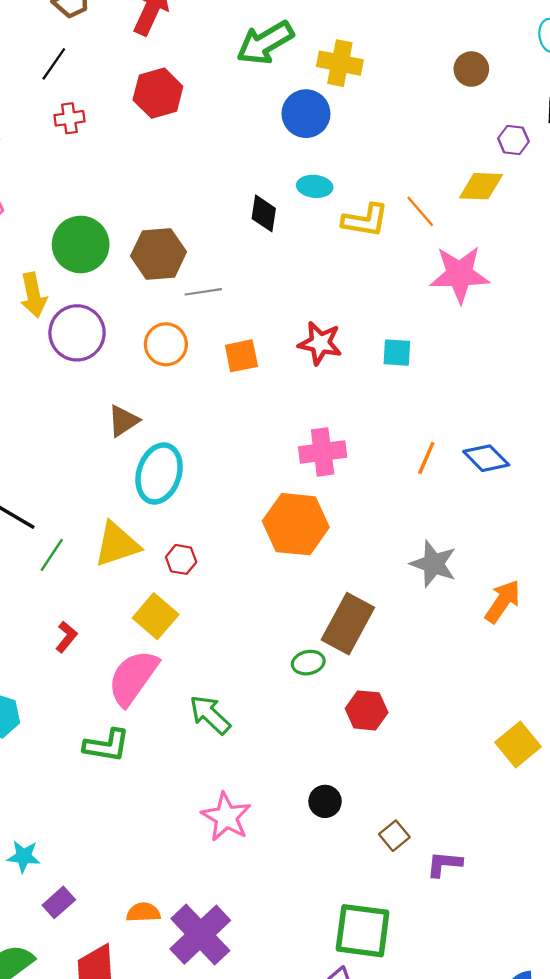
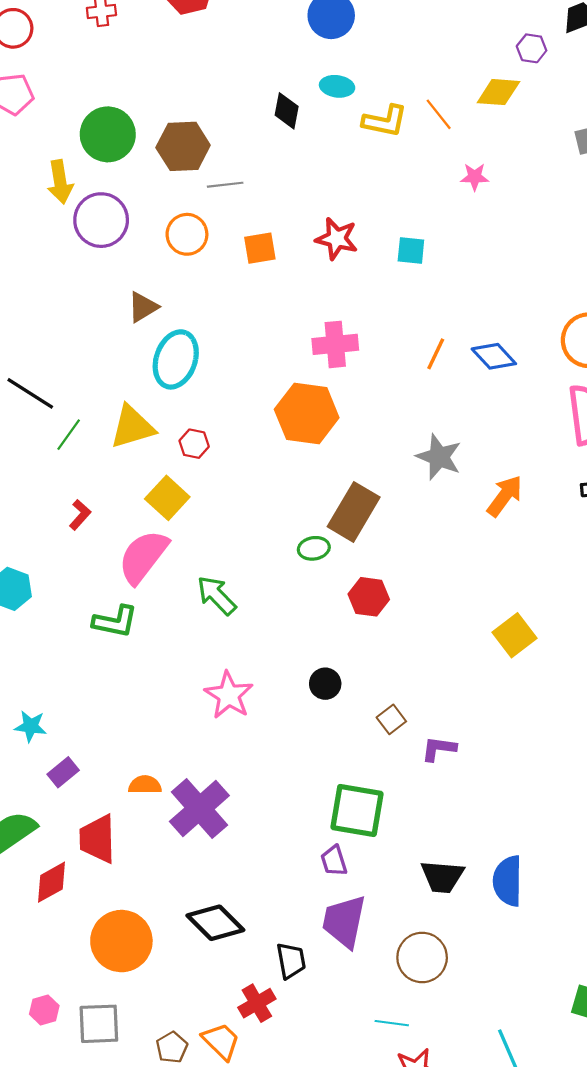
pink star: (460, 274) -> (475, 177), size x0.5

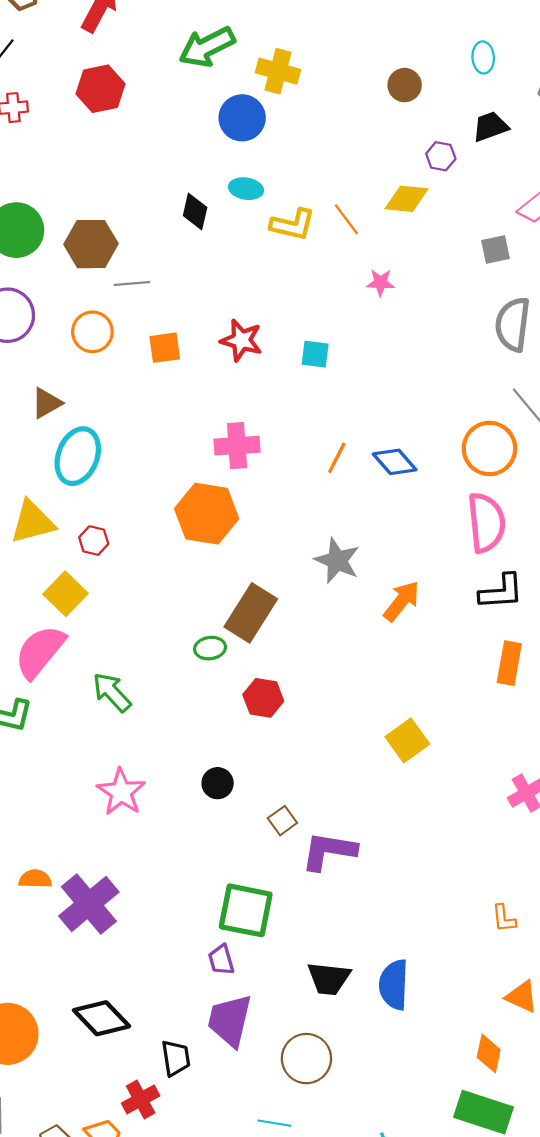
purple L-shape: (439, 749) -> (329, 851), size x1.6

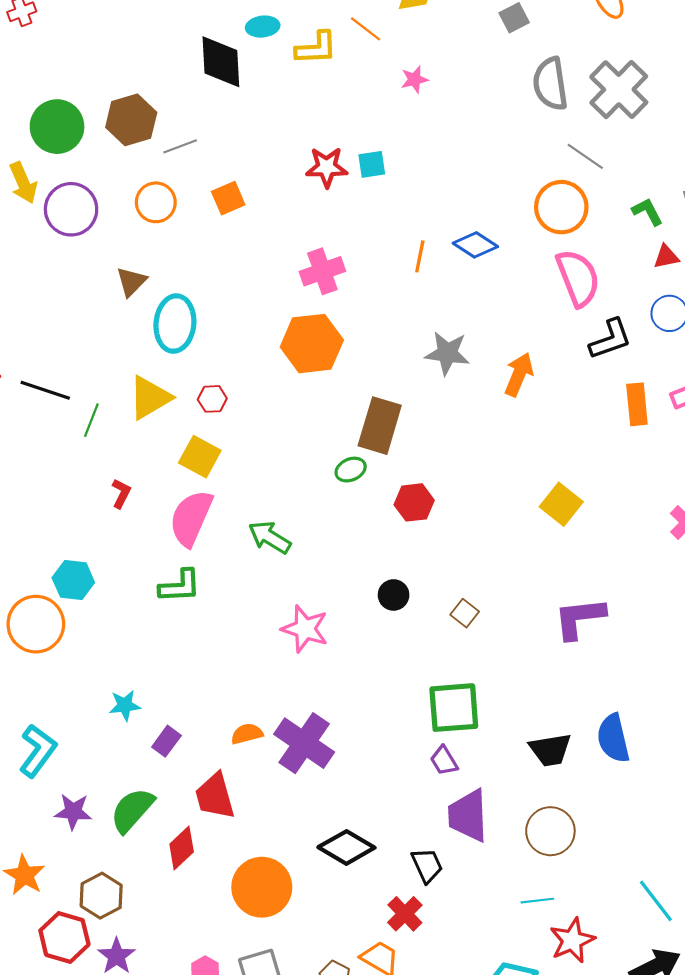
black diamond: (195, 212) -> (221, 62), size x1.6
red star: (241, 340) -> (327, 167), moved
purple L-shape: (329, 851) -> (579, 618), moved

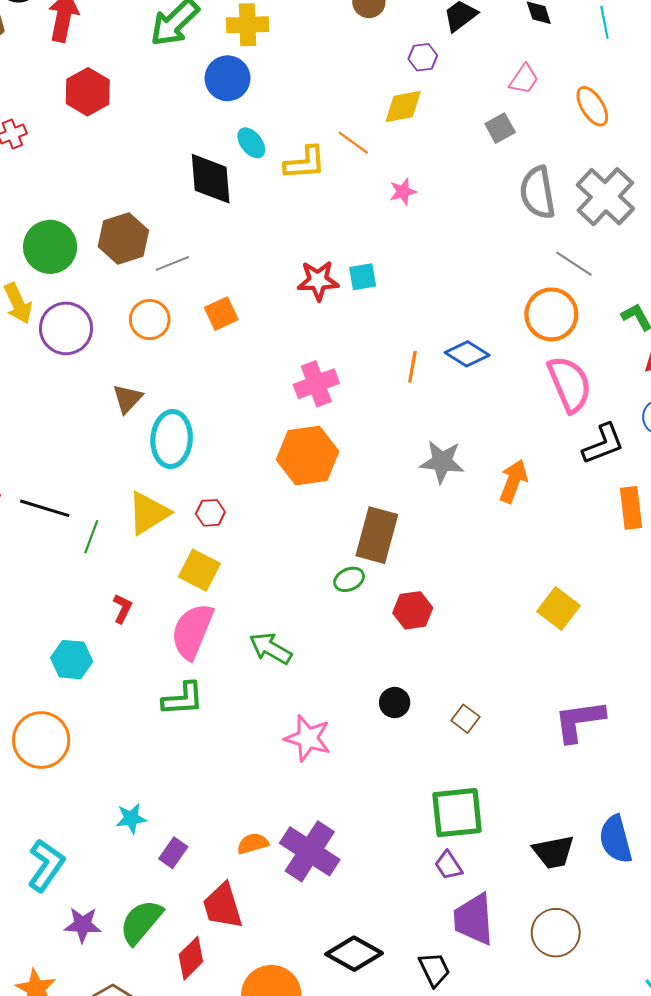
cyan ellipse: (263, 27) -> (251, 143), turned 60
cyan hexagon: (73, 580) -> (72, 660), moved

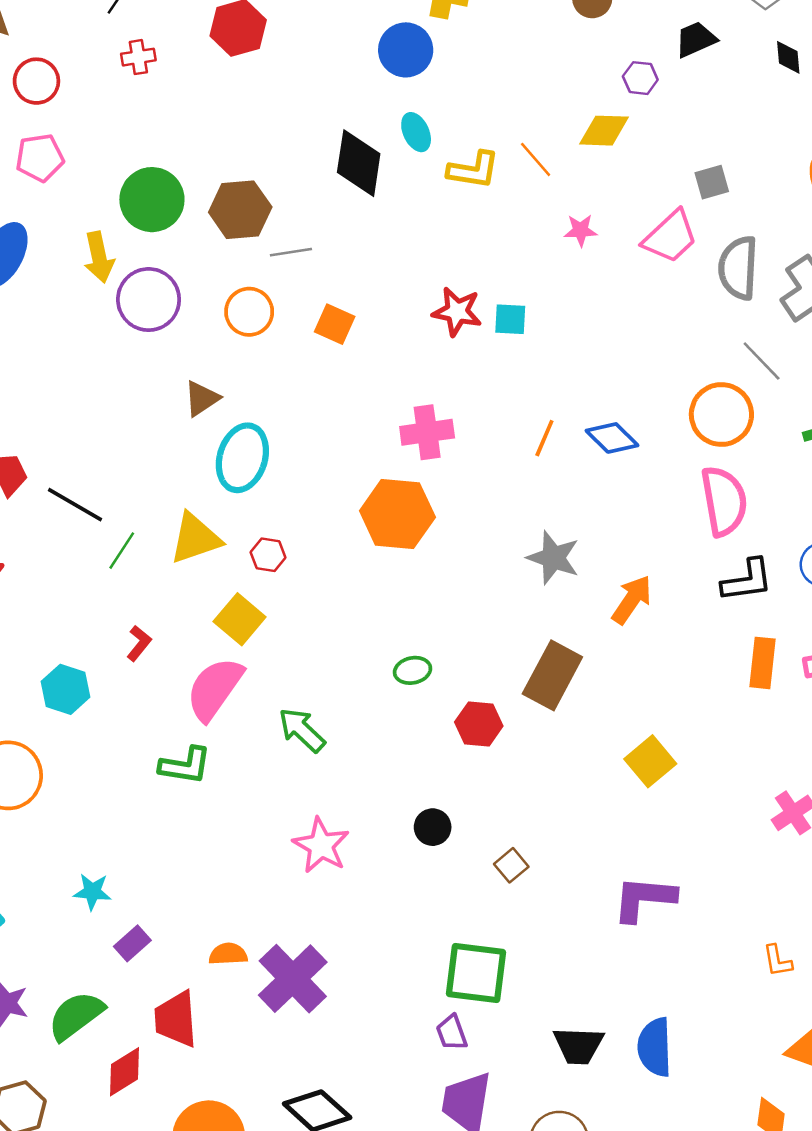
pink trapezoid: (524, 79) -> (670, 237), moved, size x1.5
orange square: (221, 314) -> (335, 324), turned 36
brown rectangle: (377, 535) -> (552, 675), moved

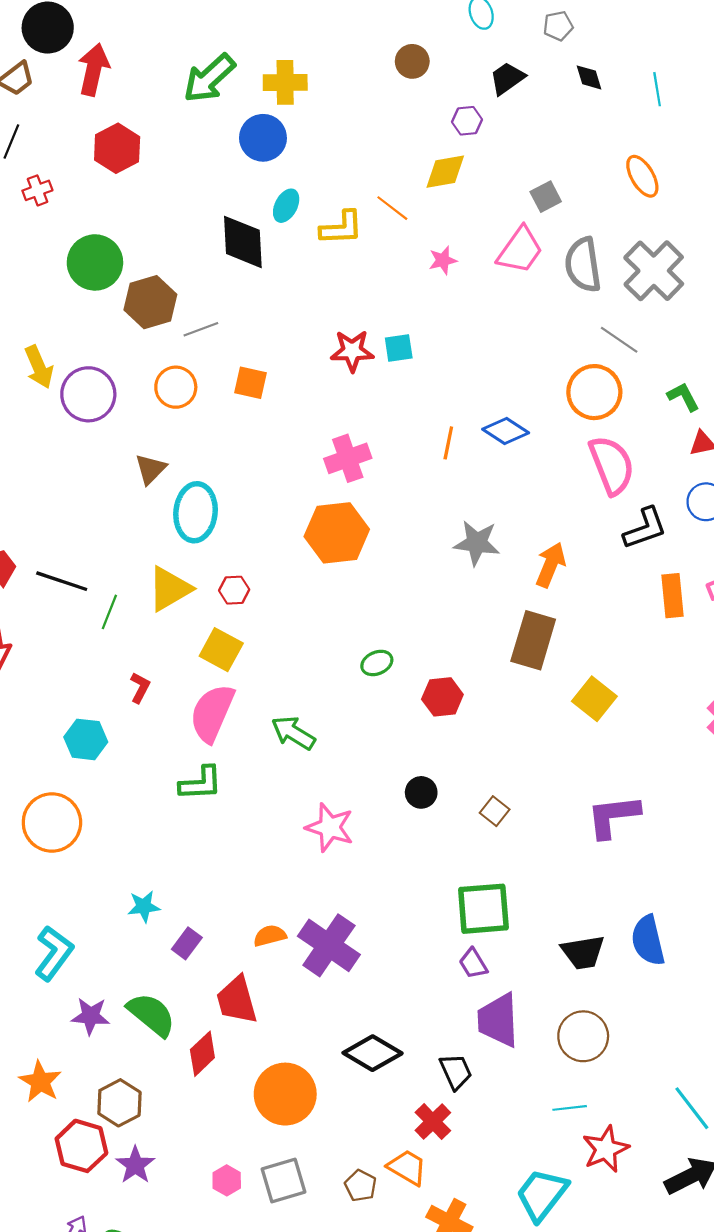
cyan ellipse: (416, 132) -> (286, 206), turned 64
green circle: (152, 200) -> (95, 262), moved
brown rectangle: (552, 675) -> (533, 640), moved
green semicircle: (76, 1016) -> (151, 1015), turned 88

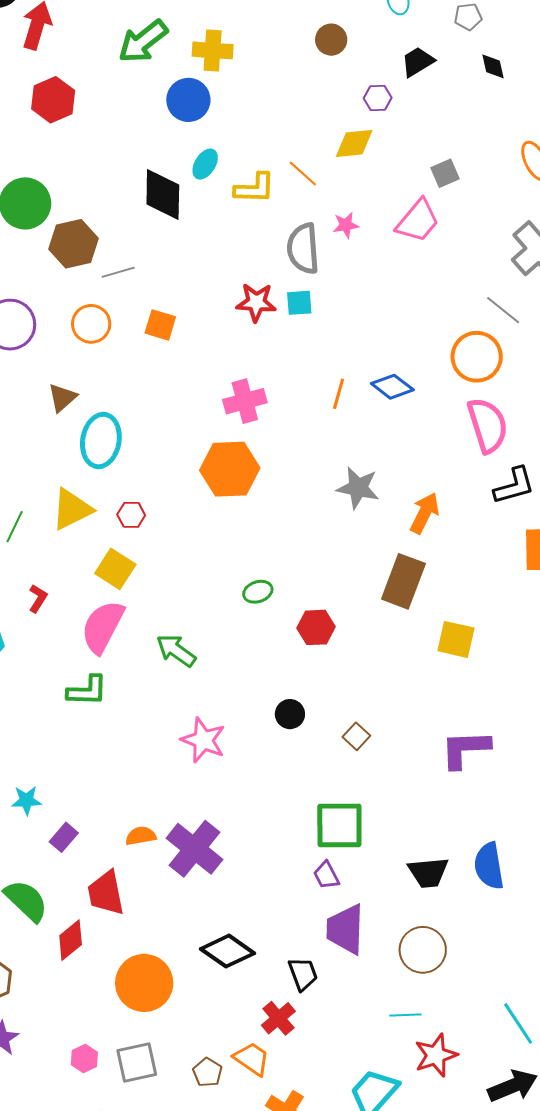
gray semicircle: (583, 265) -> (303, 249), moved
yellow square: (594, 699) -> (456, 639), turned -30

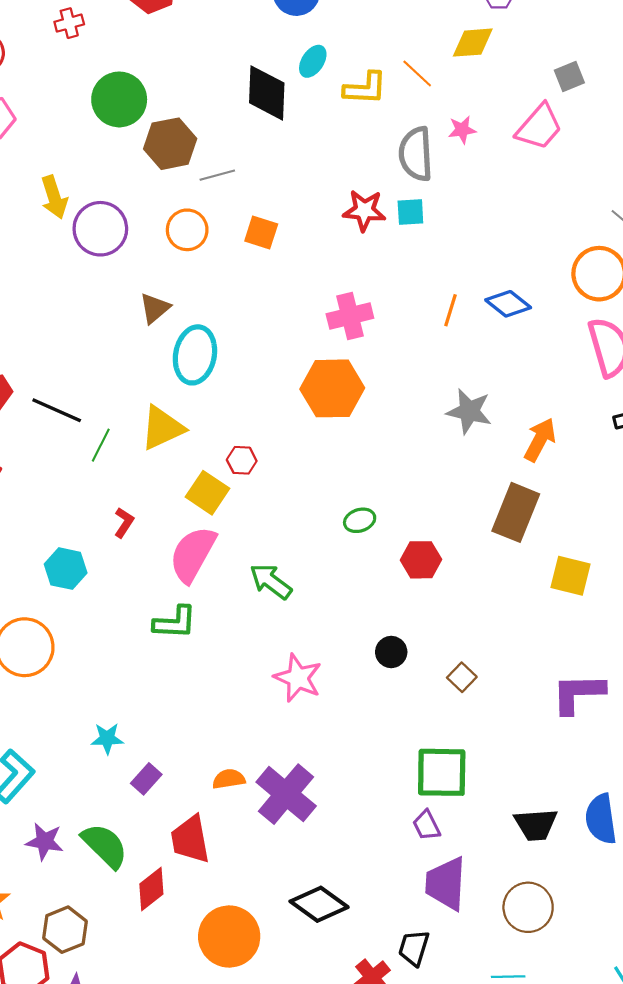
red hexagon: (131, 515) -> (242, 460), moved
black trapezoid: (303, 974) -> (414, 948), moved, turned -144

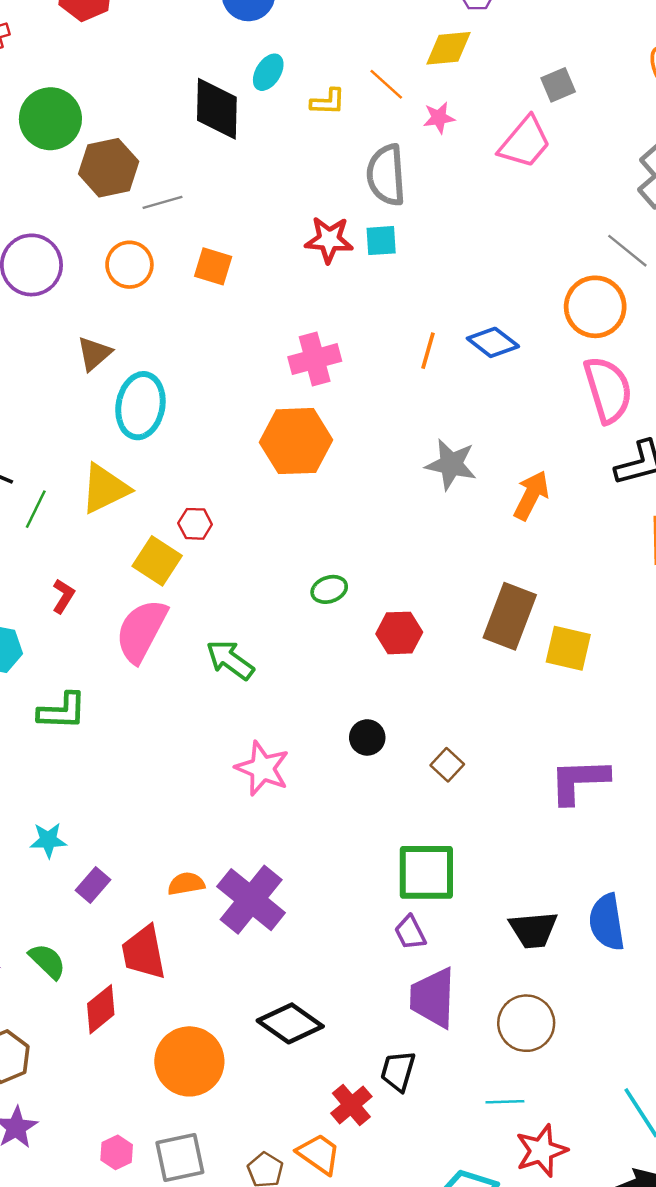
yellow L-shape: (365, 88) -> (328, 102), size x0.7
pink star: (462, 130) -> (439, 118), moved
brown rectangle: (516, 512) -> (510, 616), moved
green L-shape: (175, 622) -> (62, 711), moved
green semicircle: (105, 846) -> (47, 961), size x0.7

